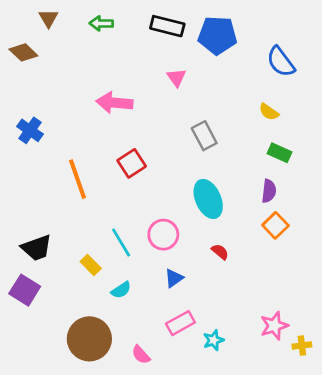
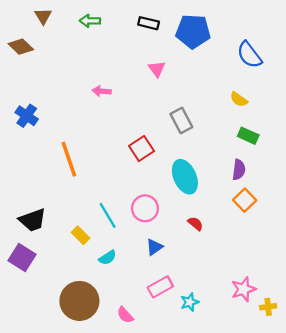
black rectangle: (167, 26) -> (149, 23), size x0.7
pink arrow: (114, 103) -> (102, 91), size x0.6
red square: (132, 163) -> (142, 149), moved

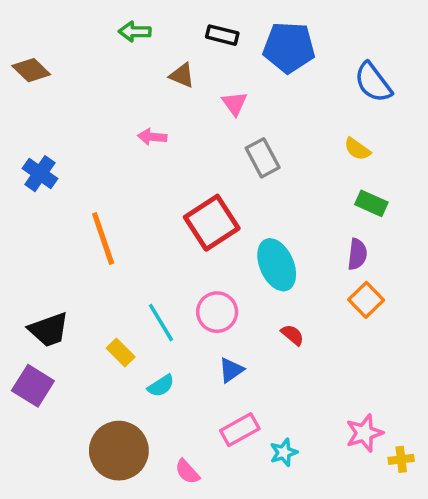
brown triangle: (43, 16) -> (182, 75), moved, turned -36
gray rectangle: (181, 120) -> (263, 158), moved
red square: (142, 149) -> (212, 223), size x1.4

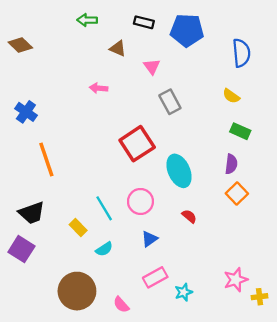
blue semicircle: (373, 82) -> (241, 53), turned -148
orange line: (103, 238) -> (46, 160), moved

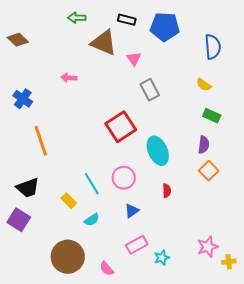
brown triangle: (118, 48) -> (104, 43), size x1.8
pink arrow: (99, 88) -> (69, 78), moved
red semicircle: (189, 216) -> (167, 191), turned 48

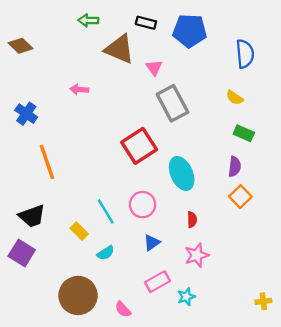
gray rectangle: (150, 90) -> (172, 103), size x1.4
pink star: (208, 247) -> (197, 255), moved

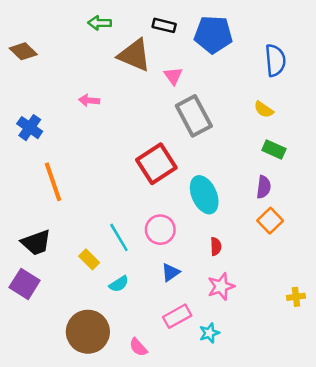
yellow cross: (263, 301) -> (296, 297), moved

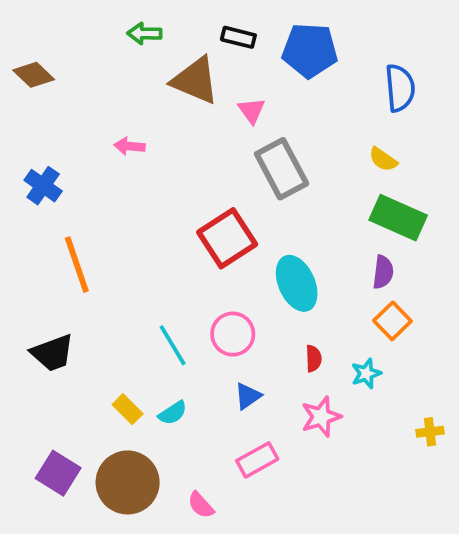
green rectangle: (274, 150) -> (398, 218), size x1.6
yellow rectangle: (89, 259) -> (128, 409), moved
purple square: (25, 284) -> (58, 473), moved
cyan star: (209, 333) -> (366, 374), moved

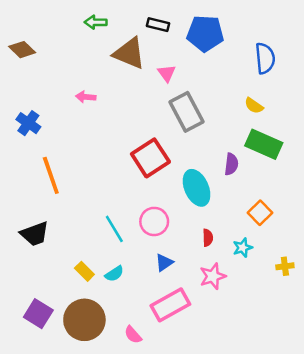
purple semicircle: (383, 272) -> (231, 164), moved
yellow cross: (430, 432) -> (285, 266), moved
pink rectangle: (257, 460) -> (170, 305), size x1.4

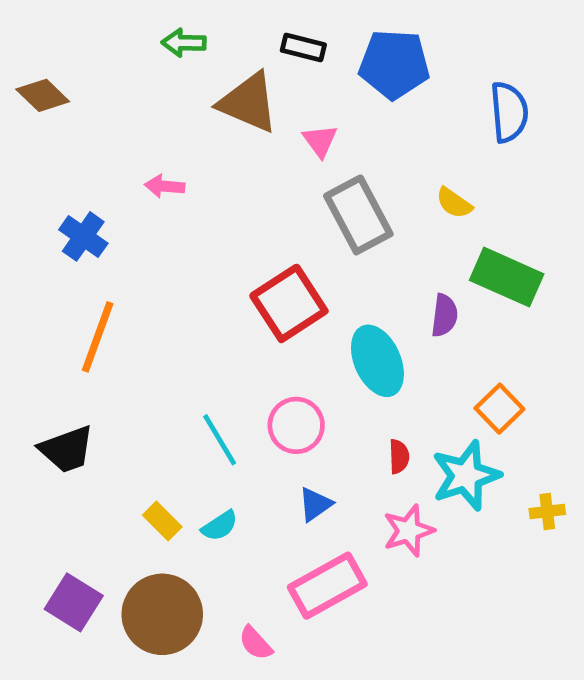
yellow semicircle: (254, 106) -> (454, 203), moved
blue cross: (28, 123) -> (83, 236), moved
orange line: (51, 175) -> (98, 337), turned 39
cyan star: (243, 248) -> (466, 476), size x1.8

